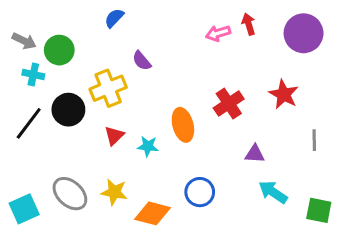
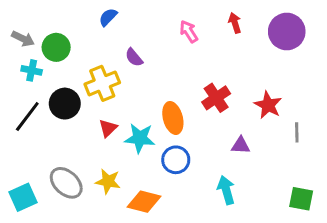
pink arrow: (218, 33) -> (189, 32), moved, turned 75
red star: (284, 94) -> (268, 105), moved
cyan star: (148, 146) -> (140, 138), size x1.5
blue circle: (200, 192) -> (176, 160), moved
cyan arrow: (273, 192) -> (226, 190), moved, turned 40

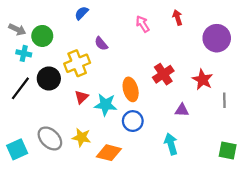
purple circle: (287, 32) -> (217, 38), moved

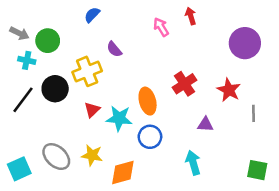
red arrow: (177, 17) -> (191, 16), moved
orange diamond: (109, 153) -> (123, 173), turned -30

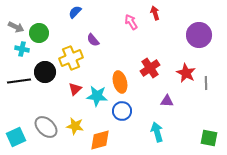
black line: (23, 100) -> (19, 81), turned 45
gray line: (254, 113) -> (206, 83), moved

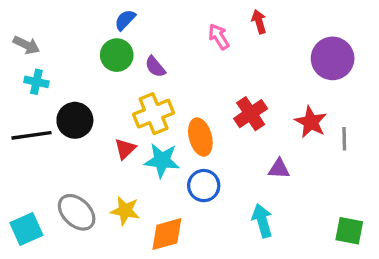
green circle: (39, 33) -> (117, 55), moved
yellow cross: (71, 58) -> (154, 114), moved

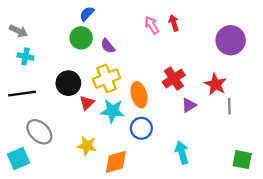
red arrow: (259, 22) -> (174, 23), moved
black circle: (75, 120) -> (68, 83), moved
gray line: (344, 139) -> (229, 106), moved
purple triangle: (279, 169) -> (189, 105), moved, turned -35
gray ellipse: (77, 212) -> (39, 132), moved

